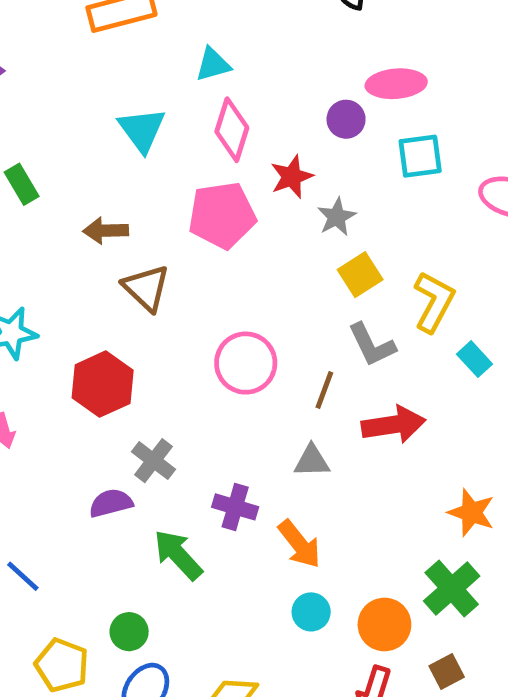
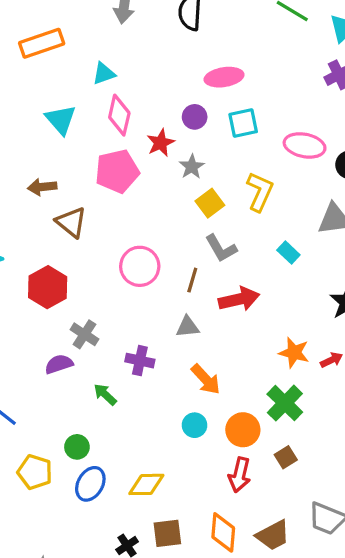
purple circle: (346, 119) -> (195, 117), moved
yellow L-shape: (434, 302) -> (260, 192), moved
orange arrow: (299, 544) -> (206, 379), moved
green arrow: (178, 555) -> (105, 394), size x0.7

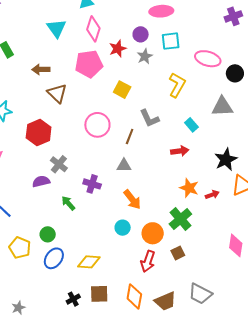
gray star: (192, 167) -> (145, 56), moved
yellow square: (210, 203) -> (122, 90), moved, turned -30
red arrow: (239, 299) -> (180, 151), moved, size x0.7

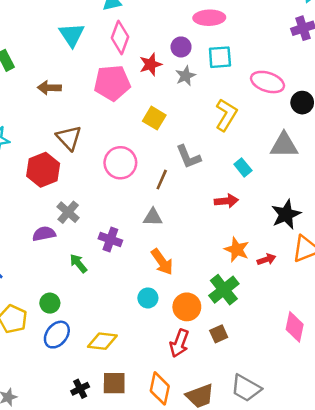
brown triangle: (57, 93) -> (69, 138), moved

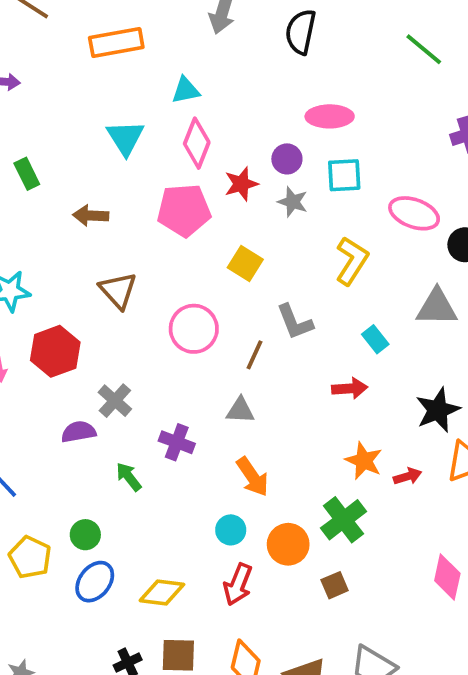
gray star: (185, 76) -> (293, 202), turned -30
red hexagon: (43, 170) -> (55, 351), moved
red arrow: (179, 343) -> (238, 584), moved

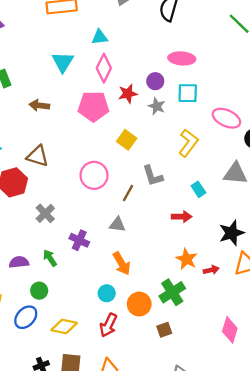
brown triangle: (118, 290) -> (38, 156), moved, turned -35
purple semicircle: (79, 432) -> (19, 262), moved
green circle: (85, 535) -> (39, 291), moved

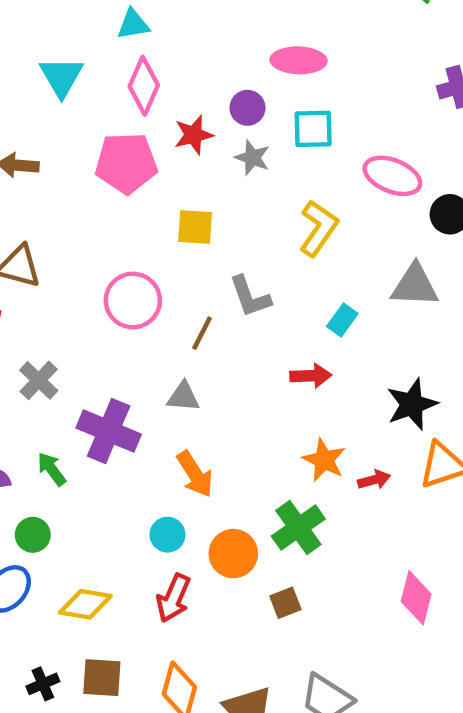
yellow square: (127, 140) -> (195, 227), turned -30
cyan rectangle: (198, 189) -> (342, 320), turned 72
purple cross: (79, 240) -> (109, 431), size x1.5

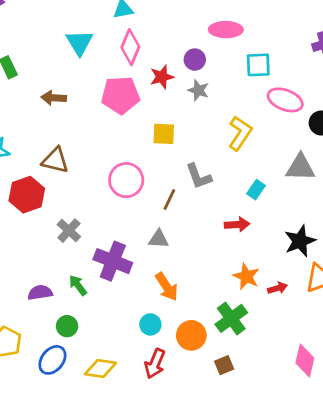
cyan square: (313, 129) -> (258, 65), moved

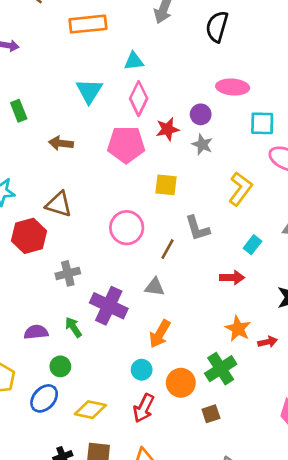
gray cross: (69, 231) -> (68, 273), turned 30
orange arrow: (167, 287) -> (160, 334), turned 60

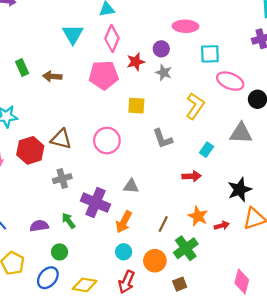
green rectangle: (19, 111) -> (22, 68), moved
brown triangle: (59, 204) -> (61, 139), moved
brown line: (168, 249) -> (163, 224), moved
orange arrow: (160, 334) -> (124, 222), moved

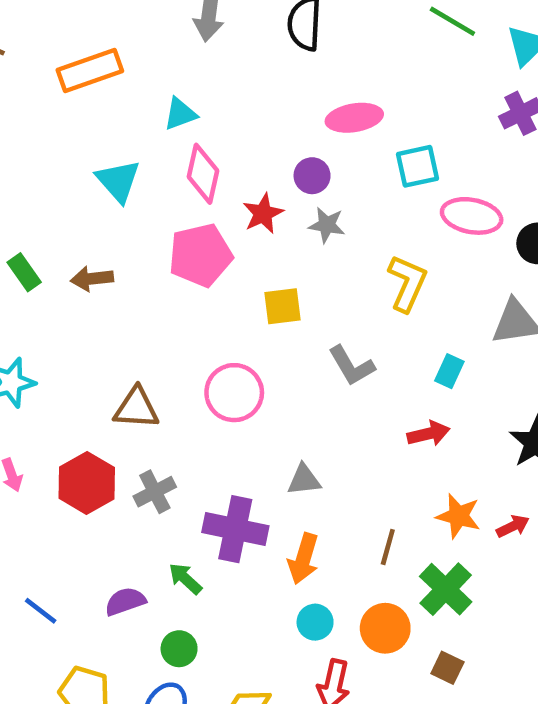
red hexagon: (30, 150) -> (87, 483), moved
brown square: (180, 284) -> (447, 668), turned -32

